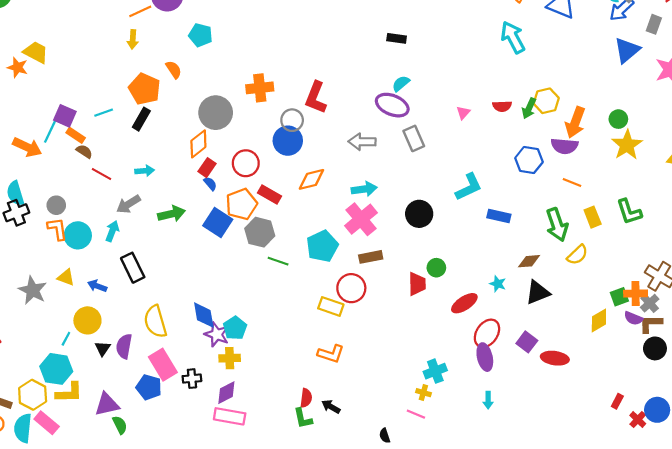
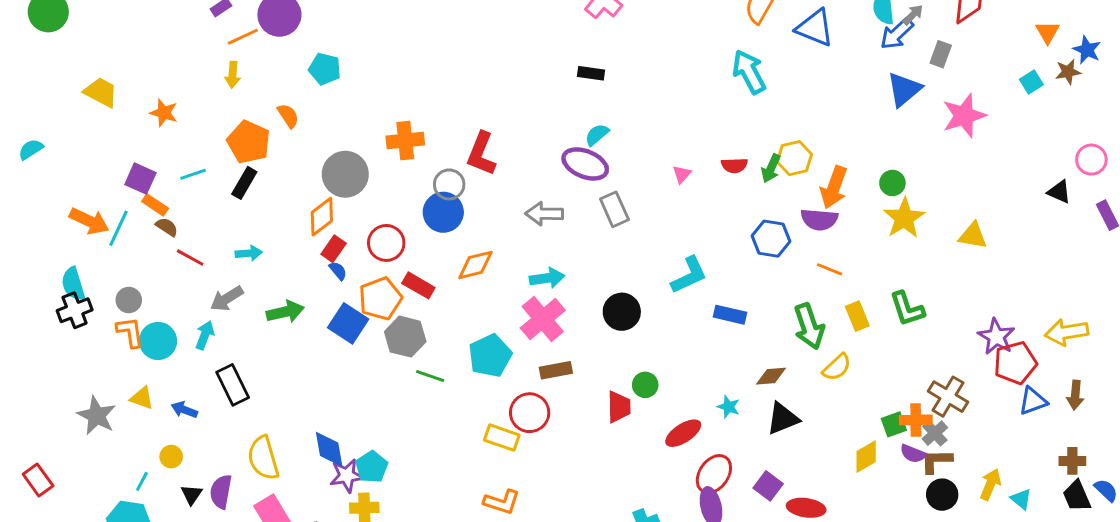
orange star: (17, 67) -> (164, 113), moved
cyan line: (51, 130) -> (118, 228), moved
yellow circle: (87, 320) -> (171, 457), size x0.6
purple star: (217, 334) -> (347, 476), turned -30

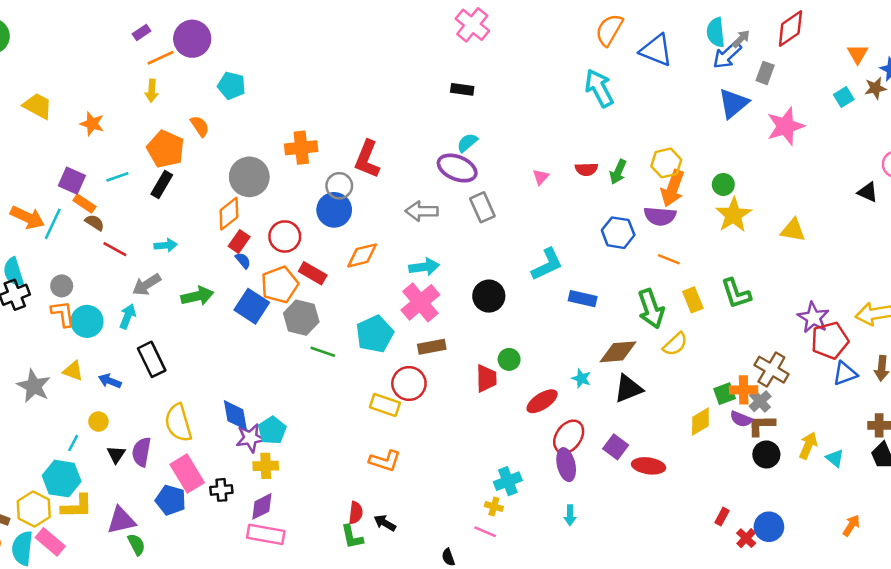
yellow hexagon: (794, 158) -> (666, 163), moved
brown diamond: (771, 376) -> (618, 352), size x1.4

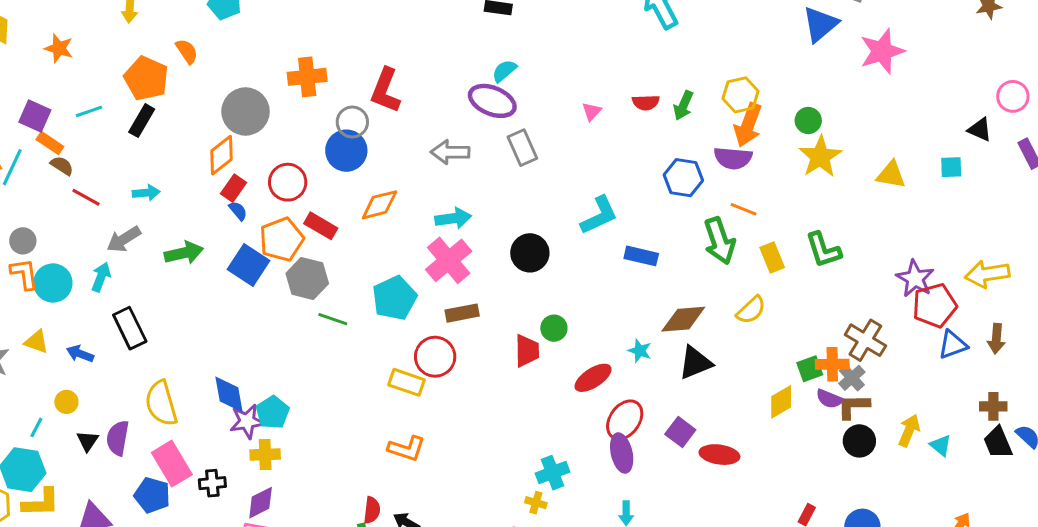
cyan square: (844, 97) -> (951, 167), moved, turned 30
green arrow: (651, 309) -> (719, 241), moved

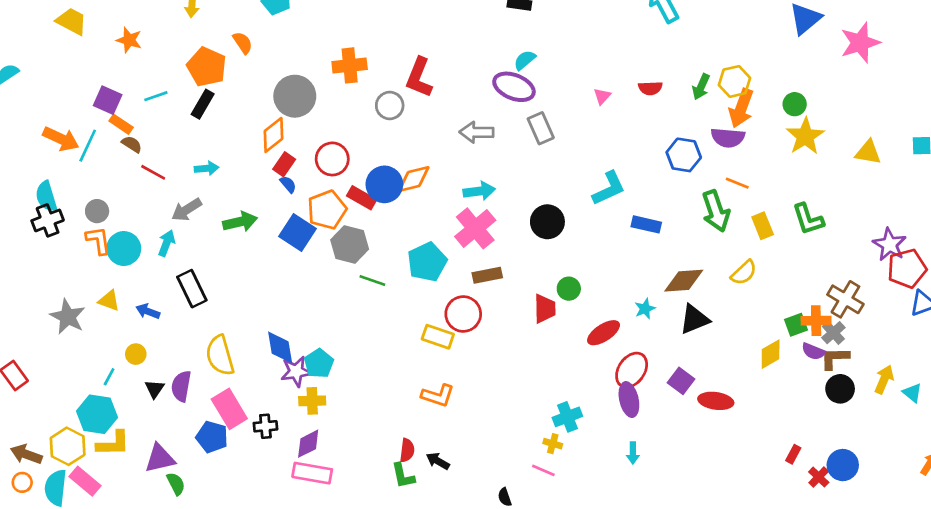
green arrow: (683, 105) -> (701, 87), moved
blue circle: (346, 151) -> (384, 184), moved
cyan star: (640, 351) -> (645, 309), turned 30

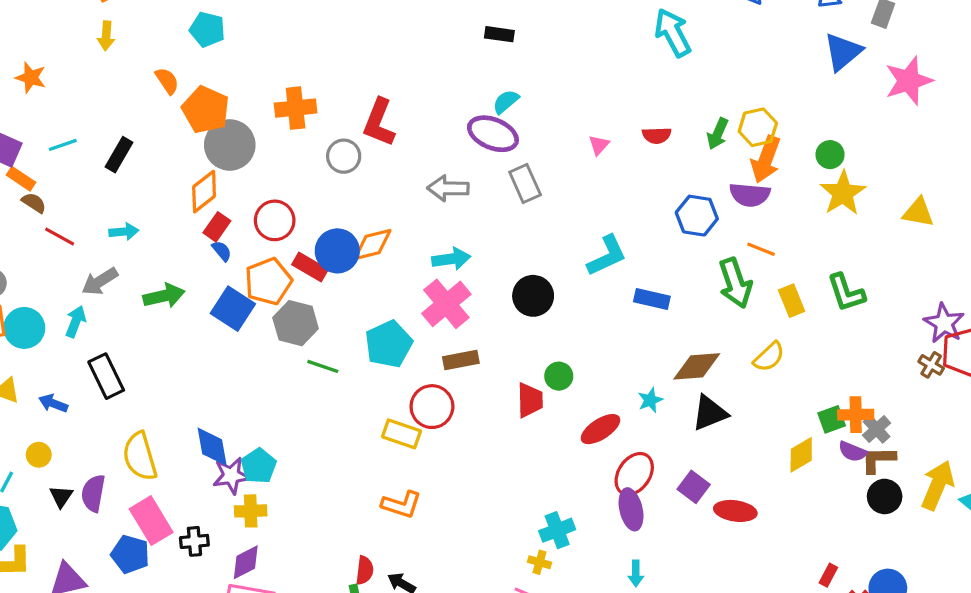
orange pentagon: (207, 67) -> (206, 110), moved
brown cross: (845, 299) -> (931, 365), moved, size x0.6
yellow arrow: (884, 379) -> (938, 485), size x1.4

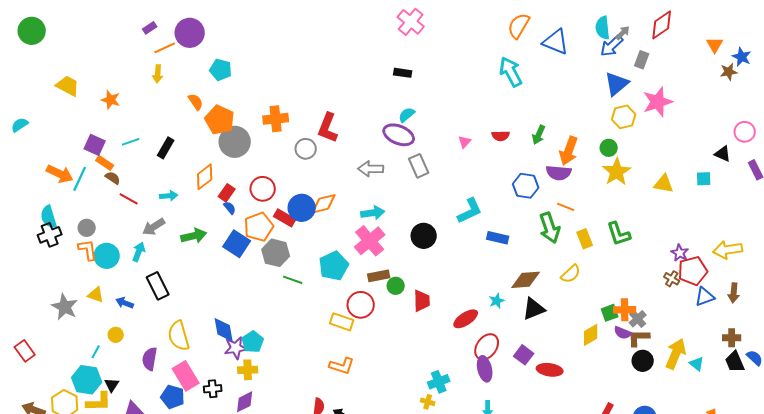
yellow hexagon: (758, 127) -> (624, 117), moved
orange diamond: (204, 192) -> (205, 177), moved
purple star: (944, 323) -> (680, 253), size x0.7
green circle: (559, 376) -> (396, 286), moved
black triangle: (61, 496) -> (112, 385), moved

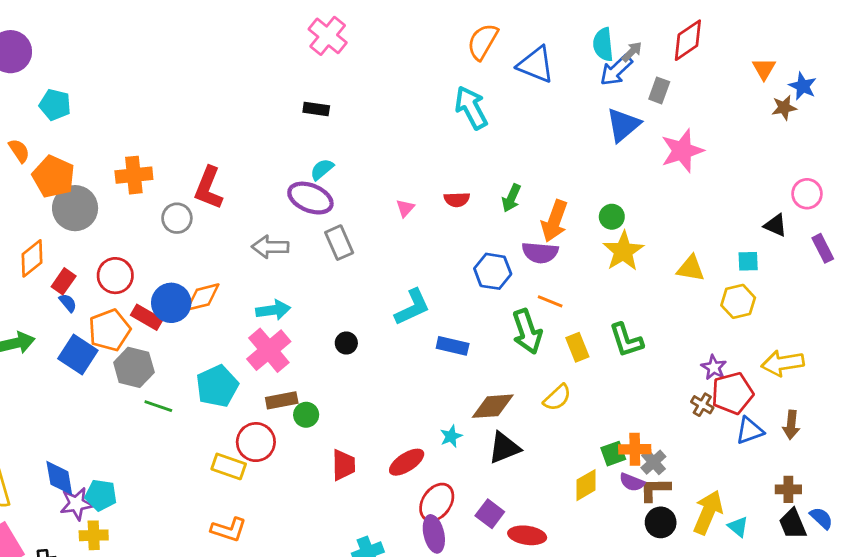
yellow hexagon: (624, 117) -> (738, 301), moved
black circle: (424, 236) -> (346, 343), size x0.6
red trapezoid: (422, 301) -> (343, 465), moved
cyan pentagon: (253, 342) -> (101, 495), turned -30

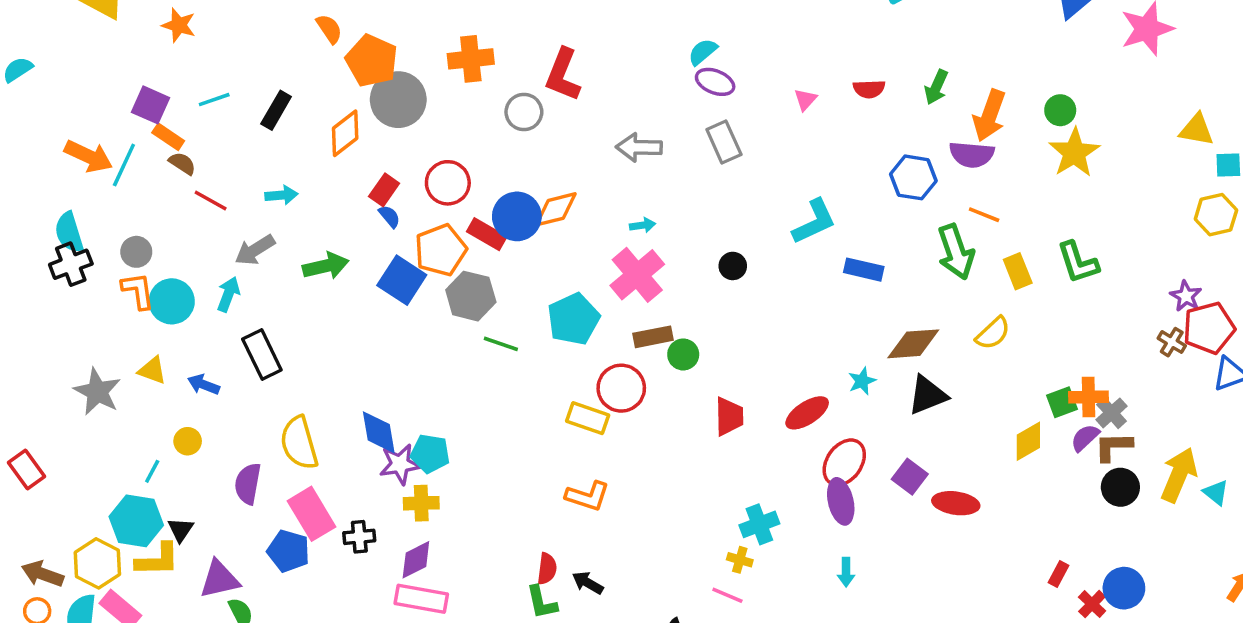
purple ellipse: (310, 198) -> (715, 82), moved, size x0.7
orange diamond: (32, 258) -> (345, 133), moved
yellow triangle: (691, 268) -> (1197, 130), moved
cyan arrow: (273, 310) -> (642, 225), size x0.6
purple semicircle: (632, 482) -> (1085, 438), turned 115

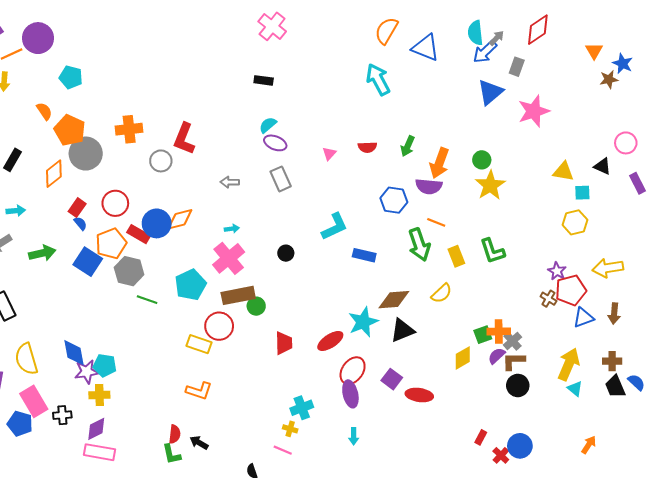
gray arrow: (639, 147) -> (230, 182), size x0.7
brown rectangle: (653, 337) -> (238, 295), size x1.4
cyan star: (862, 381) -> (363, 322), size x1.8
yellow arrow: (1179, 475) -> (569, 364), moved

